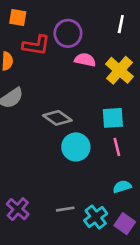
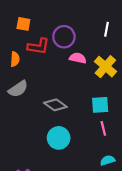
cyan circle: (76, 147) -> (59, 138), moved

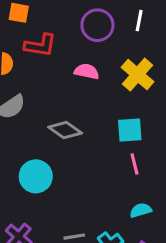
purple circle: (64, 37) -> (97, 25), moved
pink semicircle: (78, 58) -> (87, 71), moved
cyan circle: (59, 138) -> (36, 176), moved

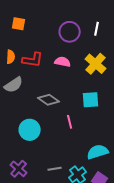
red L-shape: (40, 45) -> (33, 60), moved
pink line: (134, 164) -> (70, 122), moved
cyan semicircle: (141, 210) -> (98, 152), size x1.5

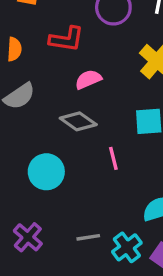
red L-shape: (33, 60) -> (66, 39), moved
pink semicircle: (63, 62) -> (88, 79), moved, turned -35

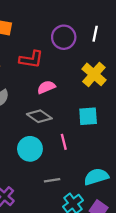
cyan circle: (46, 172) -> (30, 149), moved
gray line: (88, 237) -> (52, 180), moved

